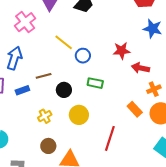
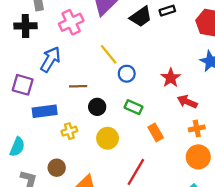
red star: (122, 51) -> (171, 78), turned 30
blue rectangle: (22, 90) -> (45, 111), moved, size x1.5
orange rectangle: (135, 109) -> (156, 132), moved
brown circle: (48, 146) -> (57, 168), moved

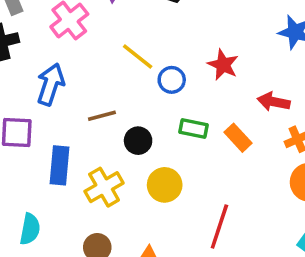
red star: (171, 78) -> (223, 65), moved
blue rectangle: (45, 111) -> (59, 165), turned -65
yellow cross: (69, 131) -> (104, 187), size x1.5
orange rectangle: (156, 132) -> (238, 138), moved

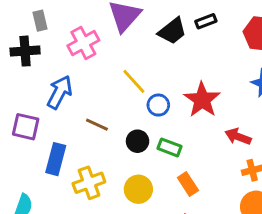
red star: (223, 65) -> (202, 100), size x1.4
brown line: (102, 116) -> (97, 125), turned 30
orange rectangle: (238, 138) -> (188, 184), moved
black circle: (138, 141) -> (138, 141), moved

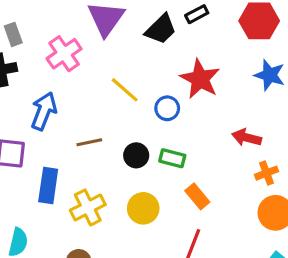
red star: (202, 100) -> (200, 79), moved
blue circle: (158, 105) -> (167, 108), moved
brown line: (97, 125) -> (89, 142), turned -30

